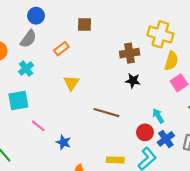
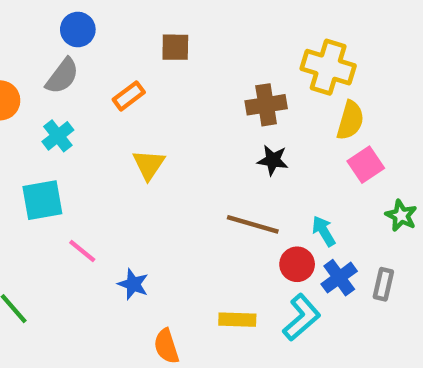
brown line: (106, 113) -> (253, 224), moved

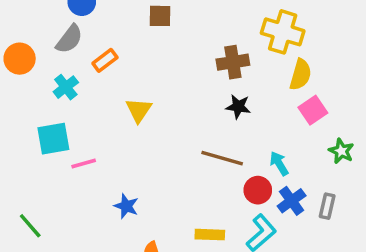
orange rectangle: (129, 96) -> (105, 60), moved
pink line: (82, 251) -> (84, 163), moved, turned -55

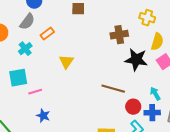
yellow cross: (283, 32) -> (147, 18), size x0.7
black star: (238, 107) -> (136, 60), moved, size x1.6
cyan arrow: (279, 163) -> (155, 94), moved
blue cross: (292, 201) -> (152, 113), turned 35
blue star: (126, 206) -> (43, 116), moved

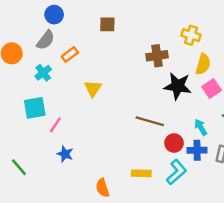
pink line: (35, 92) -> (55, 125), turned -40

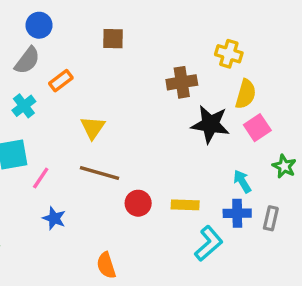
brown line: (150, 121) -> (99, 173), moved
red circle: (174, 143) -> (138, 203), moved
yellow rectangle: (141, 173) -> (185, 205), moved

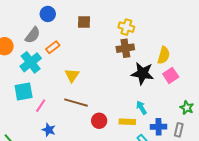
blue circle: (39, 25) -> (48, 14), moved
yellow cross: (229, 54) -> (126, 27), moved
cyan cross: (24, 106) -> (31, 62), size x1.5
green star: (284, 166) -> (187, 108), moved
cyan arrow: (242, 181) -> (141, 108), moved

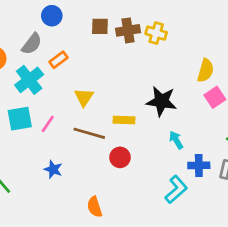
brown cross: (125, 48) -> (128, 30), moved
black star: (142, 73) -> (161, 101), moved
pink line: (41, 106) -> (48, 124), moved
yellow rectangle: (127, 122) -> (124, 120), moved

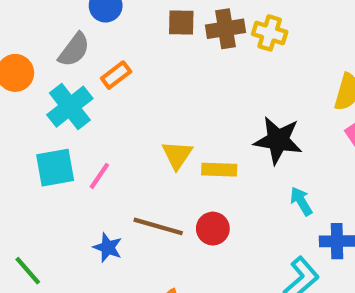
yellow triangle: (84, 97) -> (177, 155), moved
brown line: (89, 133) -> (158, 226), moved

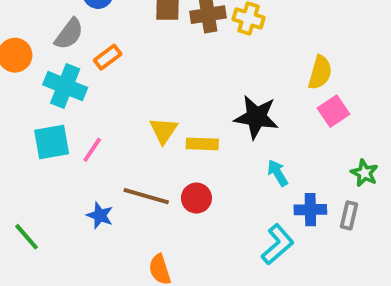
cyan cross: (70, 107) -> (65, 86), turned -30

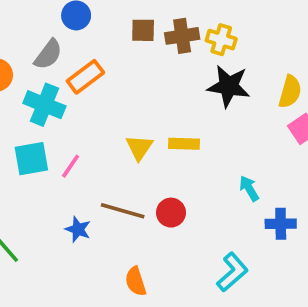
orange rectangle: (108, 57) -> (85, 77), size x1.4
black star: (256, 117) -> (229, 86), moved
yellow rectangle: (202, 144) -> (184, 144), moved
cyan L-shape: (278, 244) -> (232, 272), moved

